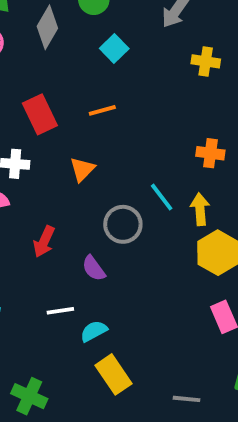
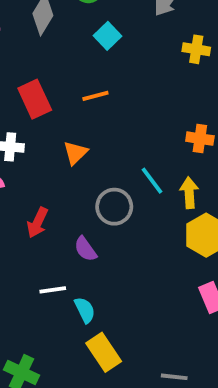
cyan semicircle: (94, 331) -> (85, 310), turned 92

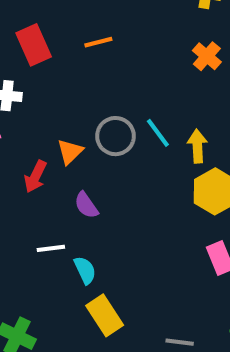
orange cross: (200, 139) -> (207, 56), moved, turned 32
orange triangle: (75, 153) -> (70, 152), moved
gray circle: (114, 207) -> (116, 136), moved

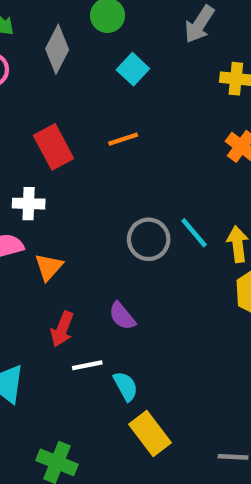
orange triangle: (70, 152) -> (49, 267), moved
red arrow: (35, 177) -> (62, 329), moved

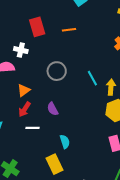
gray circle: (149, 239) -> (57, 71), moved
orange triangle: (49, 267) -> (24, 90), moved
cyan semicircle: (126, 386) -> (65, 142), moved

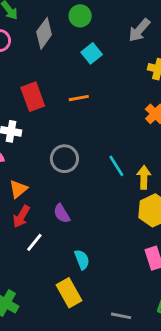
white line: (32, 128) -> (34, 242), turned -48

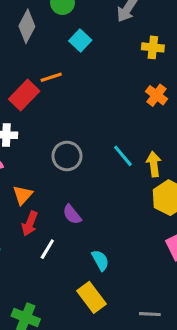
red rectangle: (33, 97) -> (24, 95), turned 72
orange line: (79, 98) -> (51, 77), moved

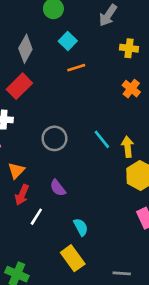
gray diamond: (27, 26) -> (25, 49), moved
orange line: (51, 77) -> (76, 68), moved

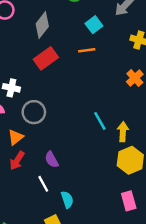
cyan square: (68, 41) -> (94, 25), moved
red rectangle: (19, 86) -> (46, 58), moved
gray circle: (54, 138) -> (34, 112), moved
white line: (36, 217) -> (43, 184), moved, turned -70

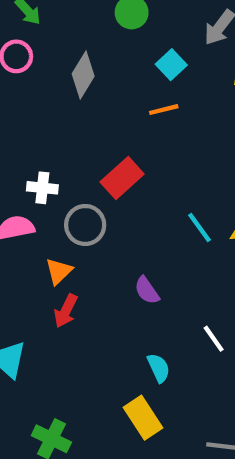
red rectangle: (46, 58) -> (122, 178), moved
purple semicircle: (52, 160) -> (147, 290), moved
white line: (43, 184) -> (214, 339), moved

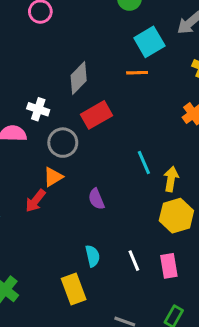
cyan square: (171, 65) -> (149, 42), size x1.4
gray diamond: (83, 75) -> (79, 78), moved
orange triangle: (59, 271) -> (53, 177), moved
white line: (214, 339) -> (134, 261), moved

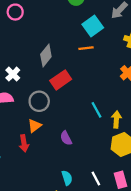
white cross: (38, 109) -> (13, 74), moved, turned 32
red arrow: (35, 201) -> (24, 143), turned -42

